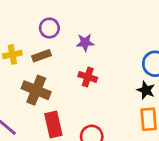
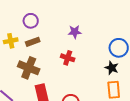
purple circle: (49, 28) -> (31, 21), moved
purple star: (85, 43) -> (75, 32), moved

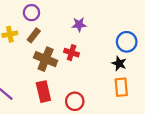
brown rectangle: (33, 42) -> (34, 35), turned -32
brown cross: (29, 68) -> (46, 59), moved

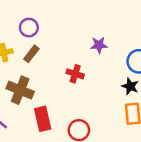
purple star: (79, 25) -> (99, 45), moved
brown cross: (46, 59) -> (20, 90), moved

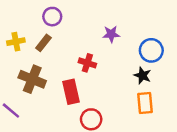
purple circle: (29, 28) -> (52, 17), moved
red rectangle: (43, 119) -> (71, 92), moved

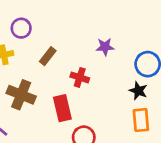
purple circle: (52, 17) -> (21, 28), moved
brown rectangle: (43, 43) -> (48, 56), moved

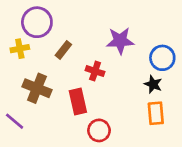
purple circle: (21, 28) -> (37, 22), size x1.5
purple star: (105, 47) -> (120, 41), size x1.5

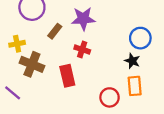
purple star: (120, 41) -> (83, 19), moved
yellow cross: (20, 49) -> (17, 44), moved
red circle: (99, 130) -> (110, 97), moved

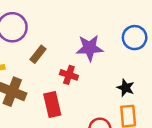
purple star: (83, 19) -> (90, 48), moved
blue circle: (140, 38) -> (135, 38), moved

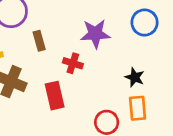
brown rectangle: (38, 54) -> (39, 41), turned -54

